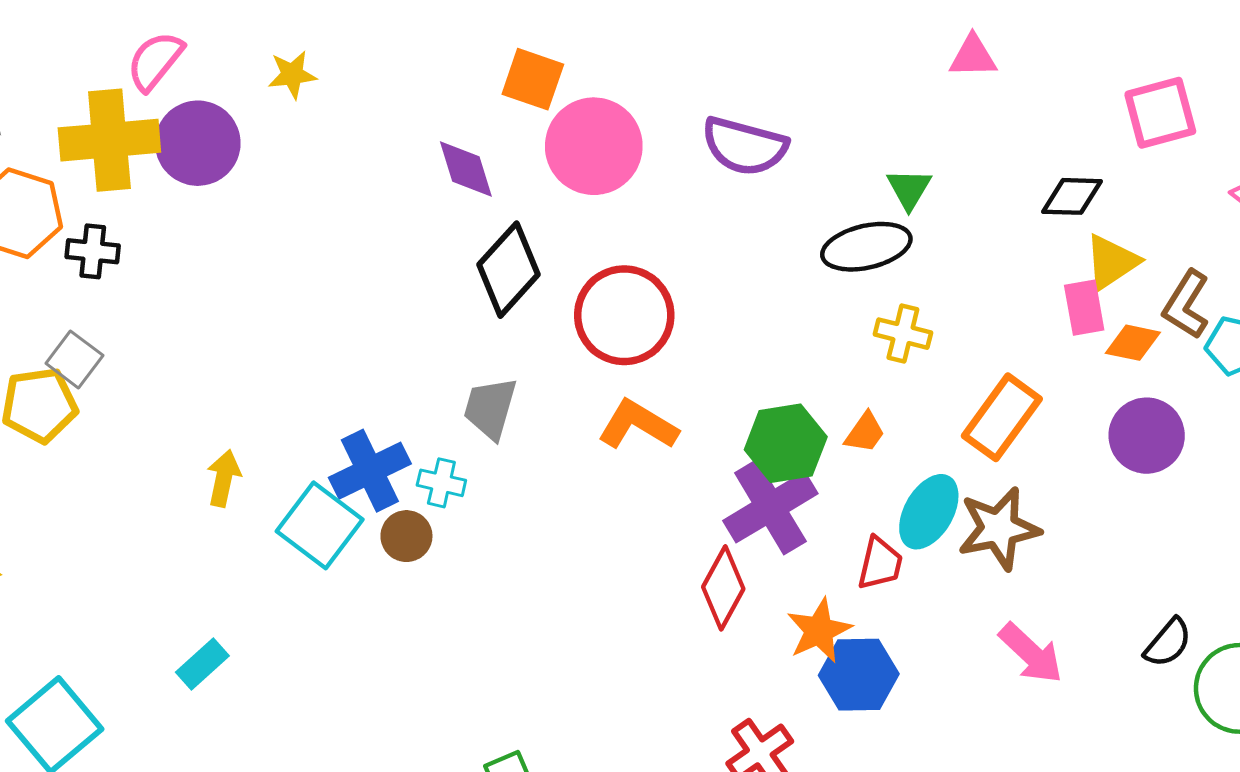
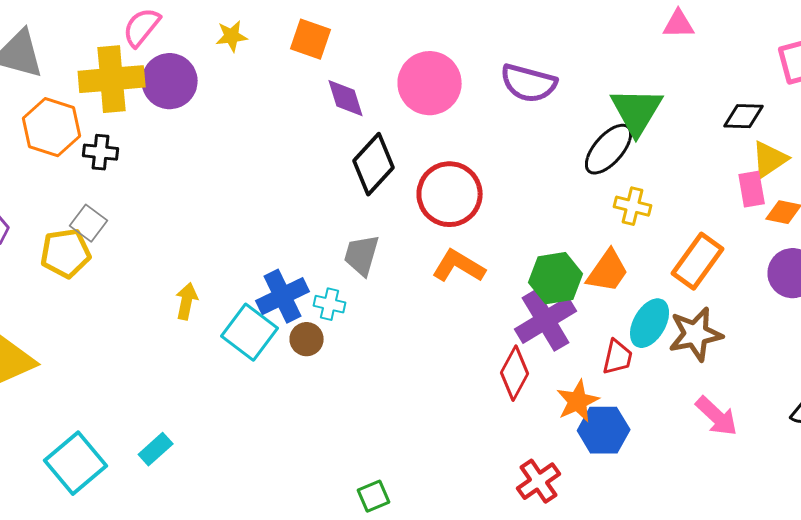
orange square: (533, 79) -> (311, 39), moved
green triangle: (909, 189) -> (637, 111), size x1.8
black ellipse: (866, 247) -> (609, 149), turned -36
orange trapezoid: (865, 433) -> (608, 271), size x1.6
cyan rectangle: (202, 664) -> (156, 449), moved

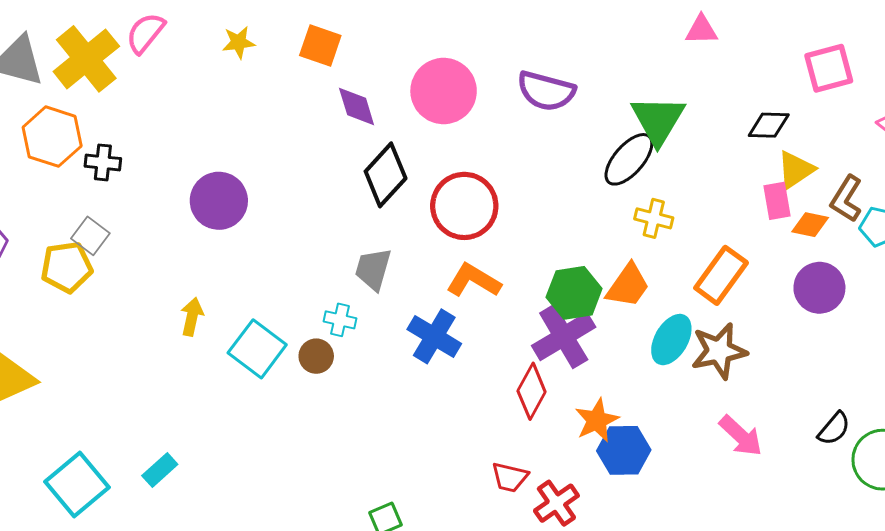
yellow cross: (112, 79) -> (86, 59), moved, turned -34
purple circle: (170, 81) -> (219, 201), moved
blue cross: (283, 296) -> (434, 336), moved, turned -33
red trapezoid: (618, 357) -> (510, 477), moved, turned 90

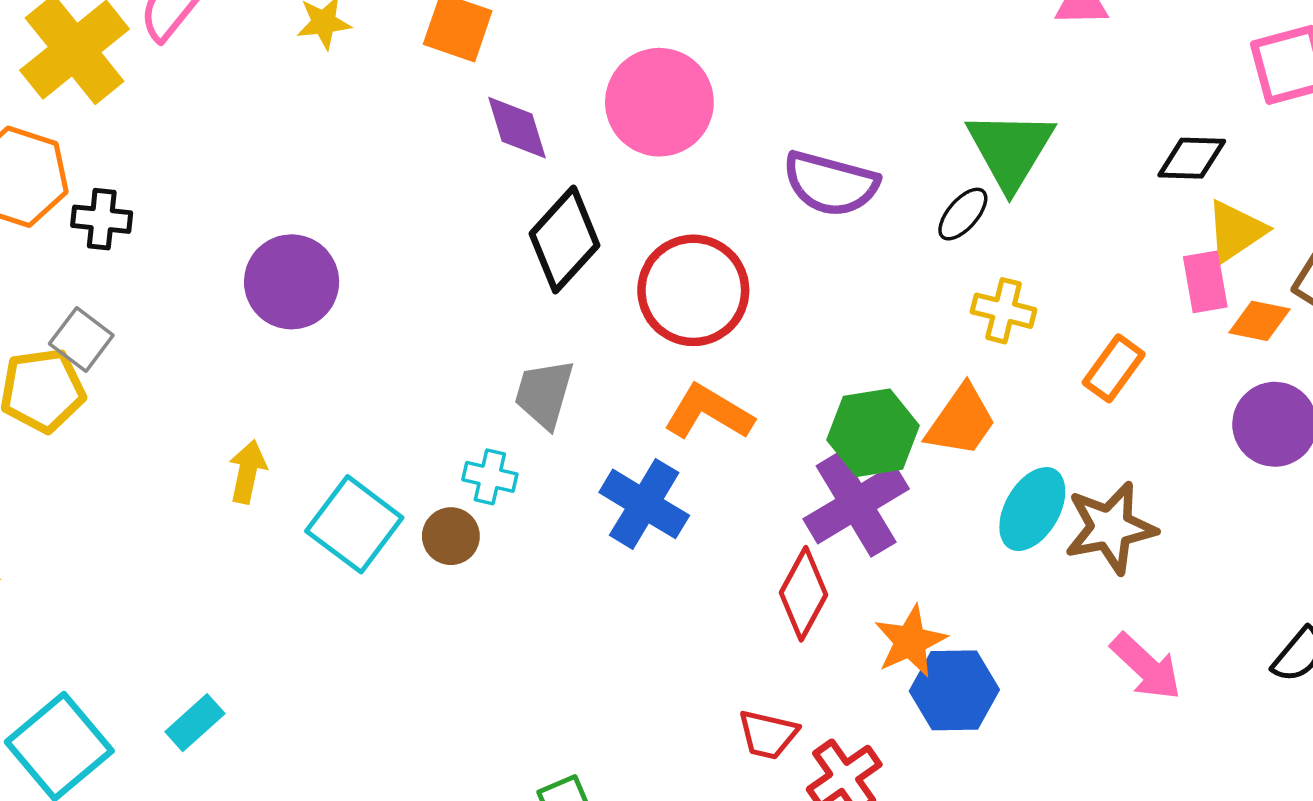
purple semicircle: (546, 91) -> (831, 184), moved
black ellipse: (629, 159) -> (963, 214), size x0.6
orange rectangle: (721, 275) -> (1114, 368), moved, size x0.7

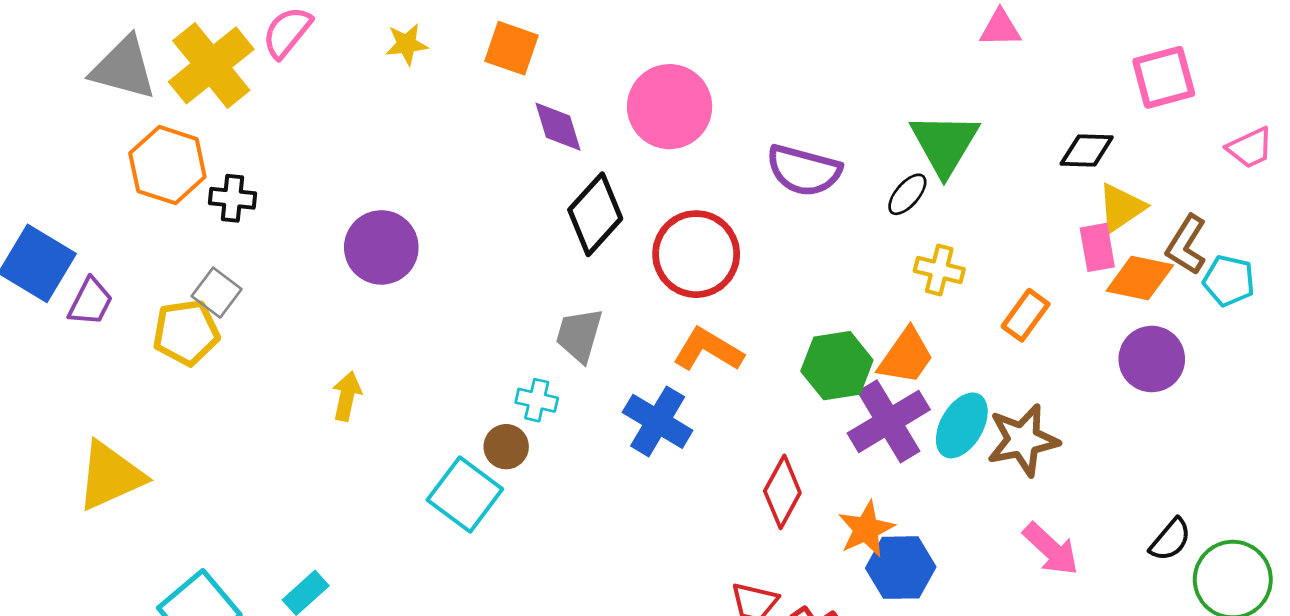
orange diamond: (1260, 321) -> (1140, 278), size x1.4
purple cross: (856, 504) -> (889, 421), moved
cyan square: (354, 524) -> (465, 495), moved

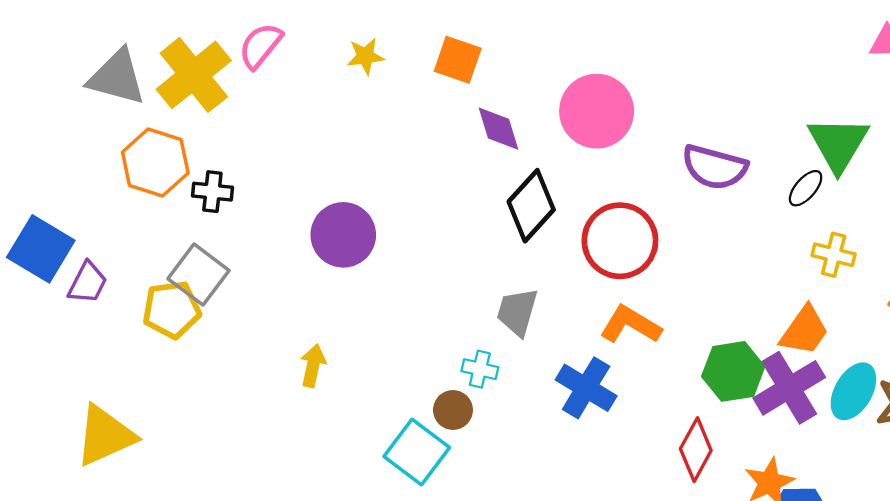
gray square: (217, 293) -> (198, 275), size x1.4
green hexagon: (837, 366) -> (733, 371), moved

